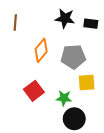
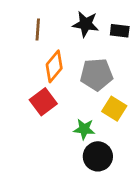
brown line: (15, 23) -> (38, 29), moved
yellow square: (87, 83) -> (114, 109), turned 36
red square: (34, 91) -> (43, 102), moved

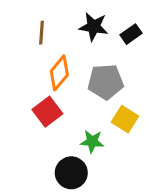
black rectangle: (120, 31) -> (131, 34), turned -42
black circle: (98, 156) -> (71, 173), moved

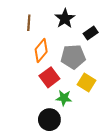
black star: (94, 27) -> (65, 19), turned 30
black rectangle: (131, 34) -> (91, 33), moved
red square: (47, 112) -> (49, 77), moved

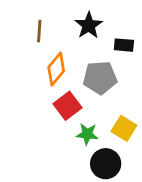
black rectangle: (91, 33) -> (124, 45), turned 40
yellow square: (87, 82) -> (124, 128), moved
black circle: (49, 120) -> (106, 164), moved

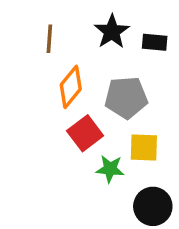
black rectangle: (124, 45) -> (155, 42), moved
yellow square: (124, 128) -> (144, 148), moved, turned -30
black circle: (106, 164) -> (153, 206), moved

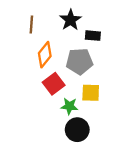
black rectangle: (155, 42) -> (93, 36), moved
black circle: (153, 206) -> (77, 130), moved

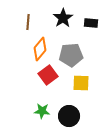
black rectangle: (93, 36) -> (91, 23), moved
green star: (69, 106) -> (42, 111), moved

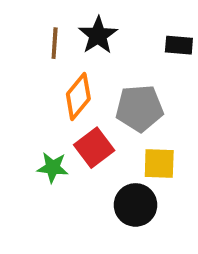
black star: (63, 18) -> (98, 35), moved
green star: (42, 111) -> (53, 167), moved
black circle: (69, 116) -> (136, 205), moved

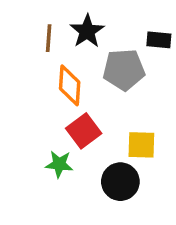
orange diamond: (78, 96) -> (70, 85), turned -36
gray pentagon: (139, 108) -> (124, 70), moved
green star: (53, 167) -> (59, 164), moved

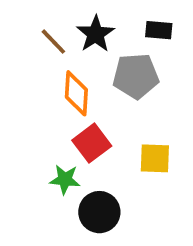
brown line: (49, 38) -> (53, 42), turned -48
black rectangle: (159, 40) -> (159, 30), moved
black circle: (120, 182) -> (99, 212), moved

